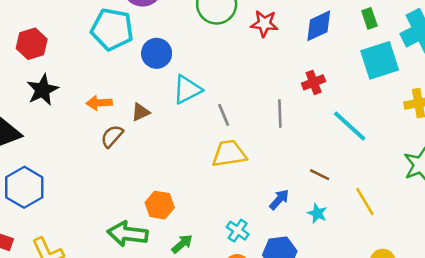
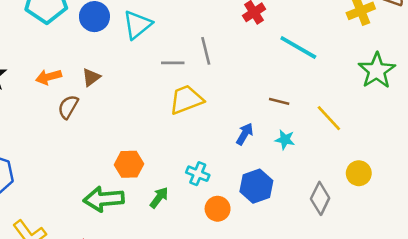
cyan triangle: (187, 90) -> (137, 25), moved
gray line: (280, 113) -> (206, 51), moved
gray line: (224, 115) -> (173, 63), turned -55
cyan cross: (238, 231) -> (198, 174), moved

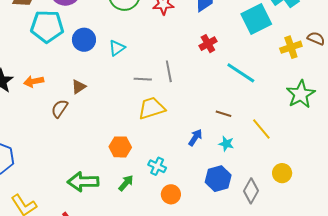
cyan triangle: (137, 25) -> (117, 48), size x0.7
orange arrow: (49, 77) -> (34, 81), moved
orange hexagon: (129, 164) -> (120, 147), moved
blue hexagon: (256, 186) -> (218, 179), moved

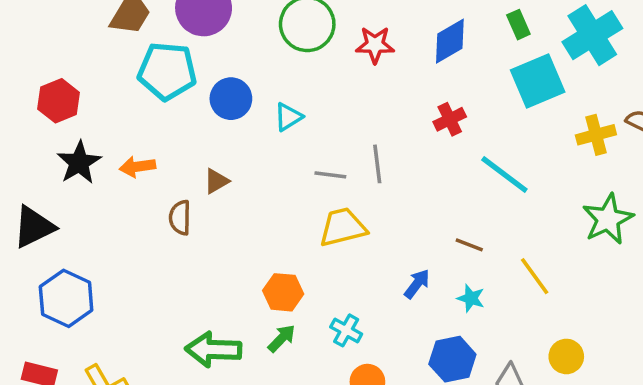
brown semicircle: (60, 109) -> (180, 218), turned -36
green arrow: (126, 183) -> (282, 338), moved

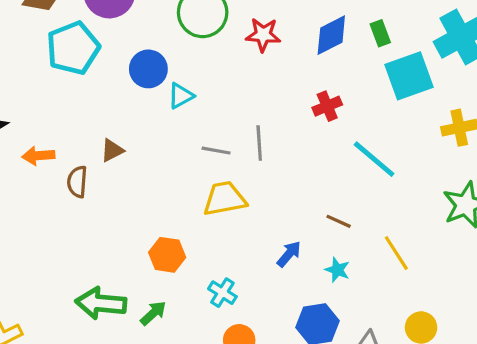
green rectangle: (518, 25) -> (380, 33), moved
cyan pentagon: (167, 71) -> (73, 48), turned -30
blue circle: (231, 99) -> (148, 69), moved
orange arrow: (137, 167) -> (38, 156), moved
green arrow: (282, 338) -> (153, 313), moved

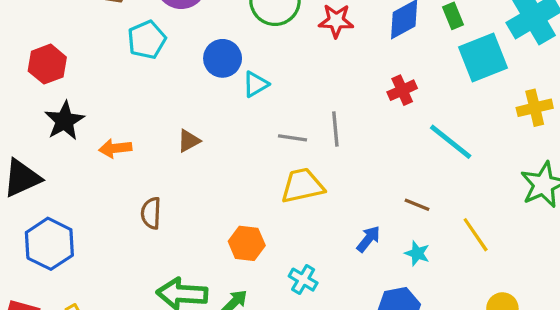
cyan pentagon: (73, 48) -> (147, 40), size x0.7
brown semicircle: (77, 182) -> (151, 213), moved

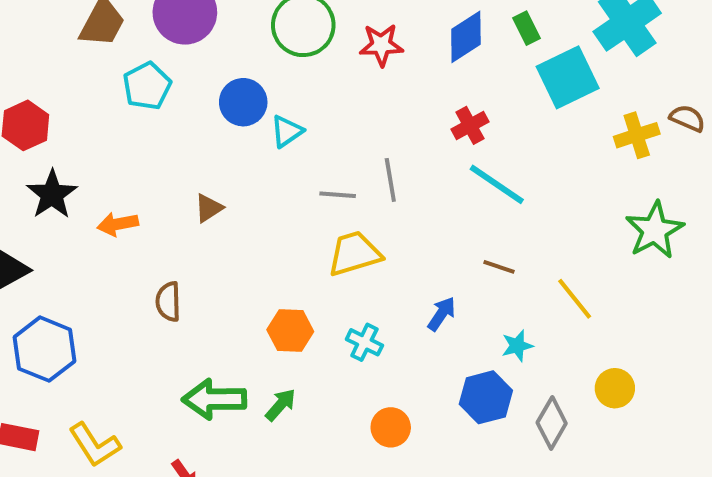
cyan line: (451, 142) -> (497, 184), moved
cyan star: (417, 253) -> (517, 346), moved, turned -30
cyan cross: (303, 280) -> (364, 342), moved

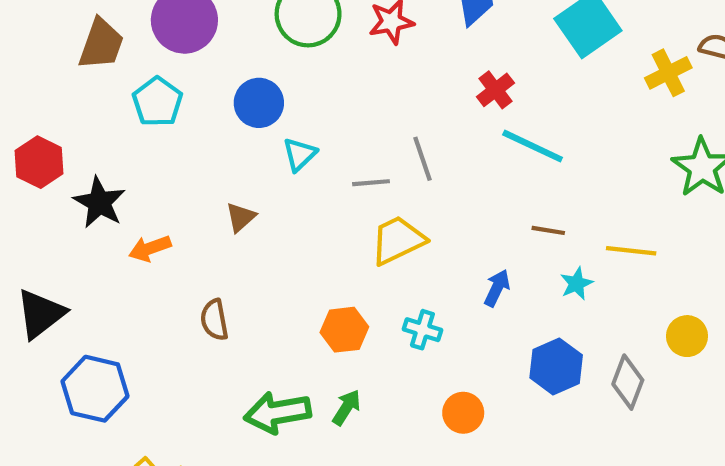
cyan triangle: (287, 131) -> (300, 154), moved
black star: (52, 194) -> (99, 202), moved
yellow line: (575, 299) -> (631, 251), turned -36
cyan star: (517, 346) -> (577, 284), moved

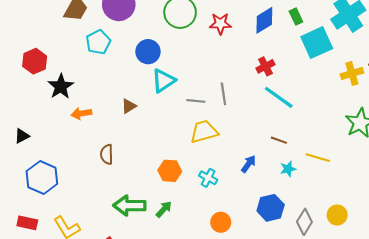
cyan triangle: (300, 154) -> (163, 81), size x1.4
black triangle: (41, 314) -> (22, 136), size x0.6
yellow circle: (687, 336) -> (337, 215), moved

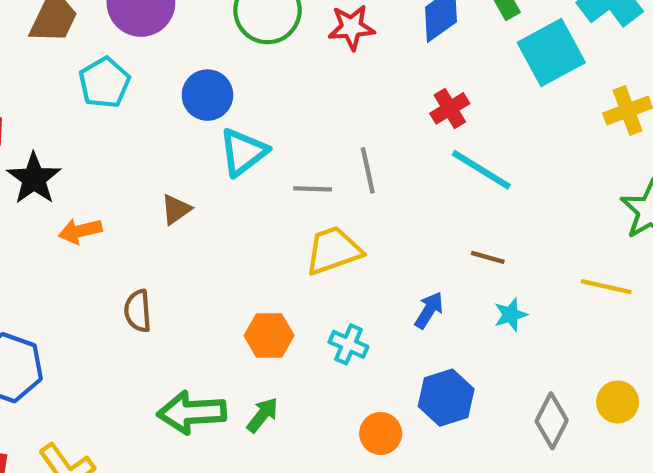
yellow line: (318, 158) -> (606, 287), moved
blue hexagon: (271, 208) -> (446, 398), moved

